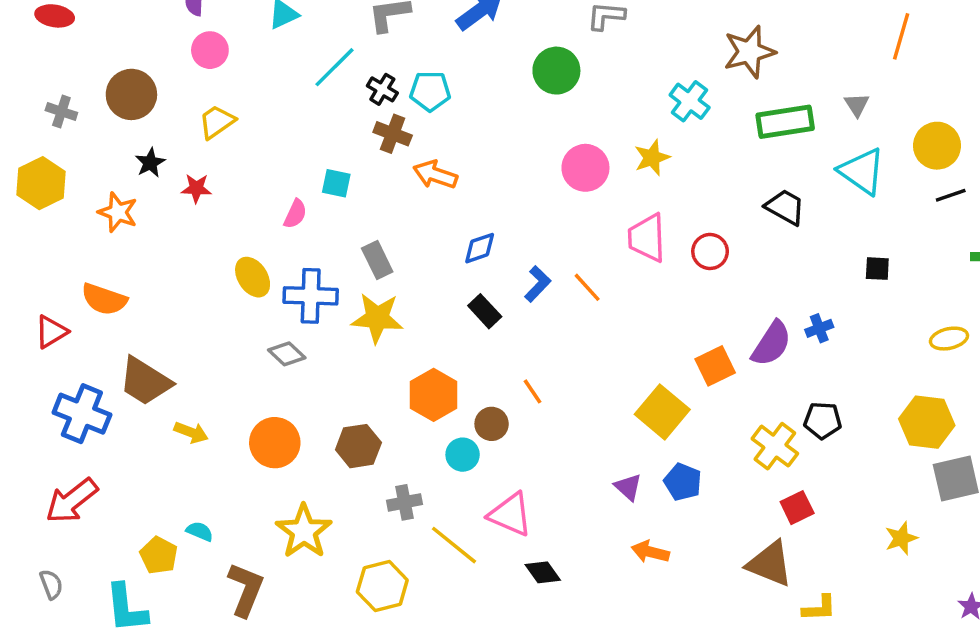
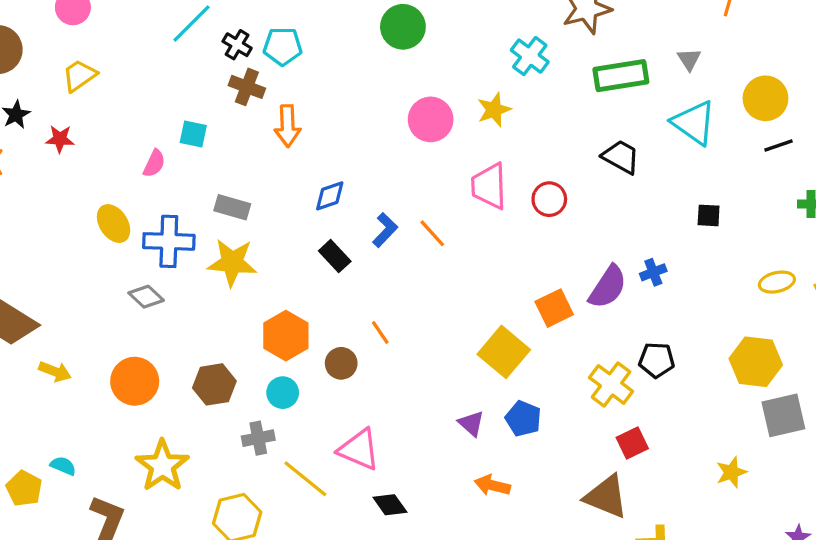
orange arrow: (435, 175) -> (288, 126), turned -111
gray rectangle: (377, 260) -> (232, 207), turned -48
cyan circle: (463, 455) -> (283, 393), moved

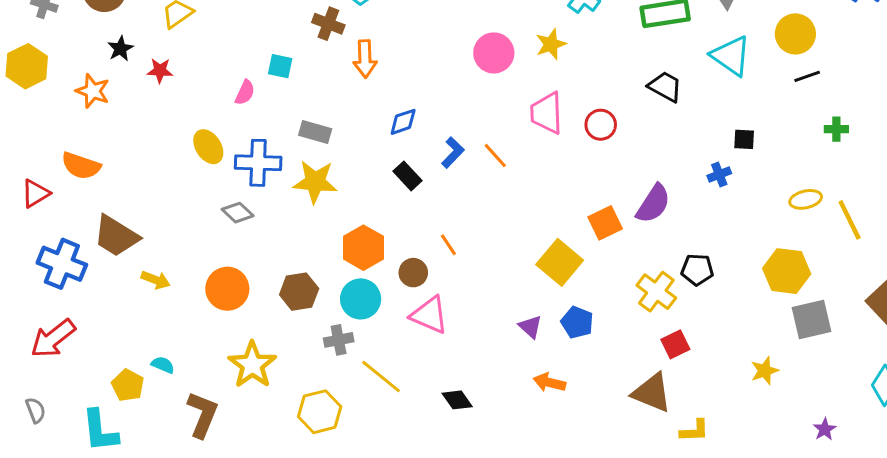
blue cross: (653, 272) -> (719, 174), moved
cyan circle: (283, 393) -> (361, 299), size x1.4
pink triangle: (359, 450) -> (429, 315), moved

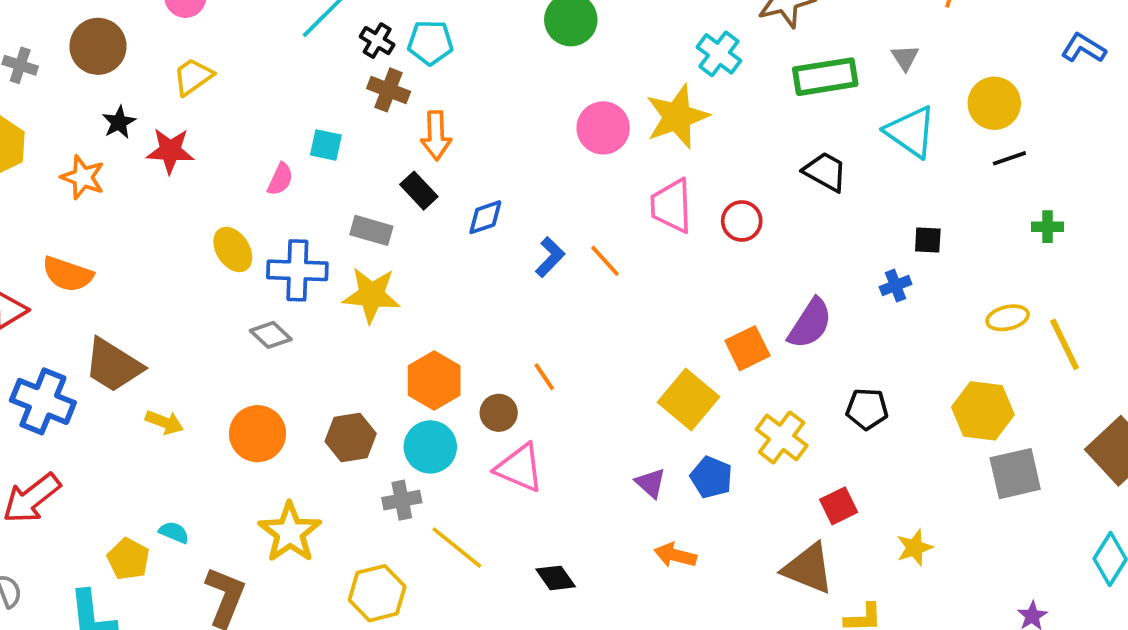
yellow star: (551, 44) -> (677, 117), size x1.6
red star: (160, 71) -> (170, 151), size x1.4
black rectangle: (407, 176) -> (419, 191), moved
yellow cross: (656, 292) -> (782, 437), moved
yellow star: (765, 371) -> (915, 548), moved

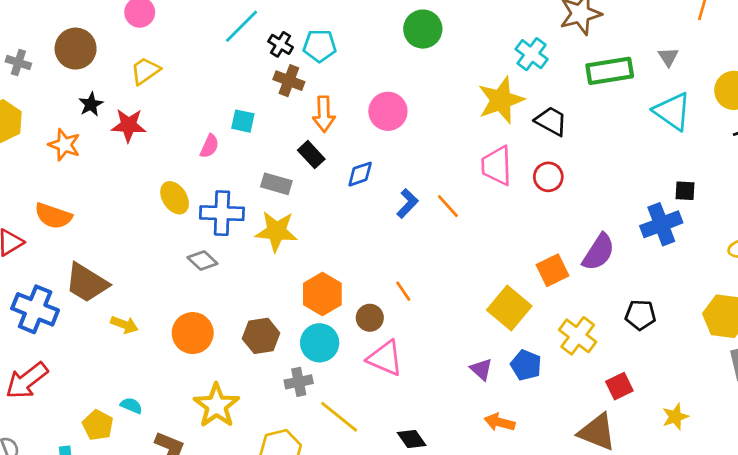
pink circle: (603, 128) -> (388, 111), moved
black trapezoid: (825, 172) -> (551, 121), moved
blue cross: (896, 286) -> (661, 224), size x1.8

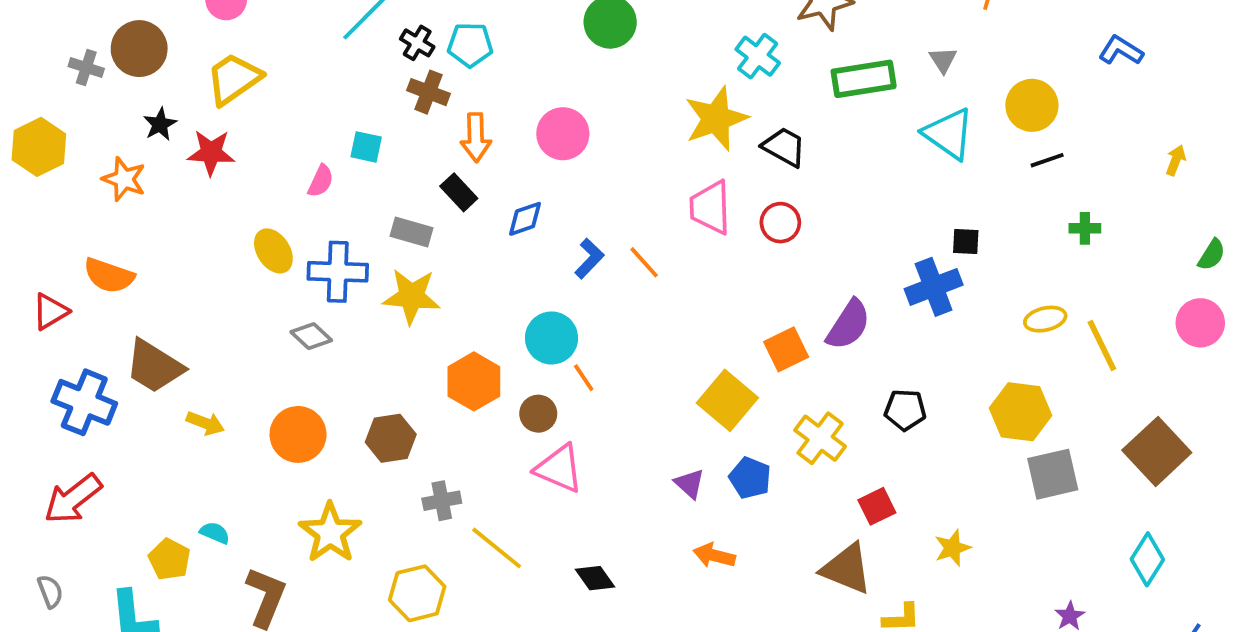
gray cross: (18, 62) -> (86, 67), moved
yellow trapezoid: (145, 71) -> (234, 79), size x1.4
cyan circle: (320, 343) -> (551, 338), moved

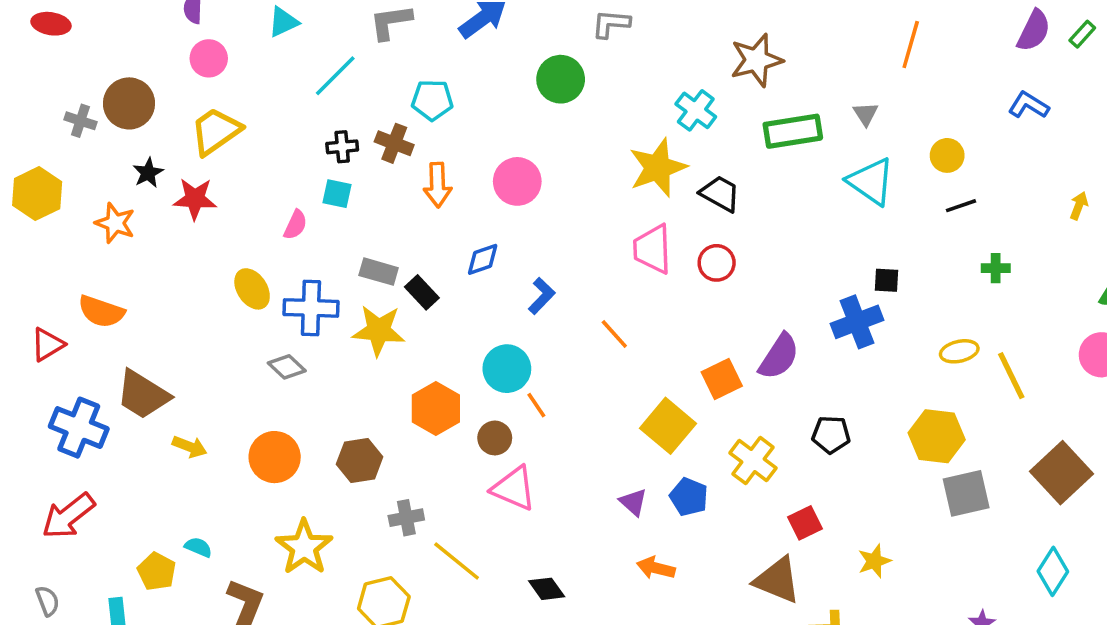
black cross: (417, 43) -> (342, 147), moved, turned -36
yellow circle: (1032, 105) -> (947, 155), size x0.7
black rectangle: (459, 192) -> (422, 292), moved
orange line: (644, 262) -> (614, 334), moved

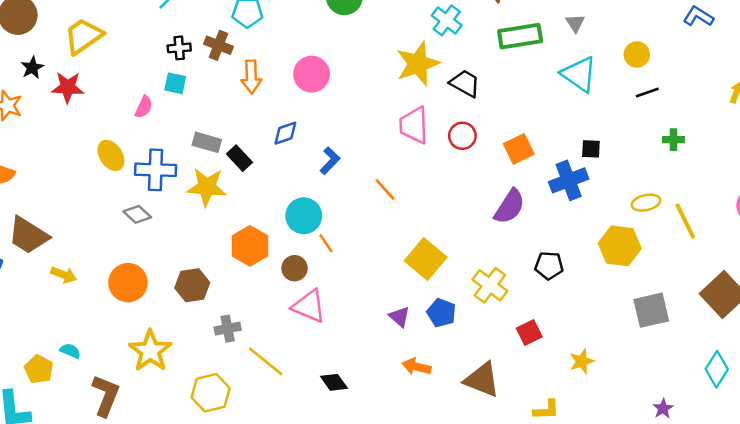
orange square: (722, 379) -> (519, 149), moved
yellow hexagon: (937, 436) -> (620, 246), moved
brown triangle: (777, 580) -> (482, 380), moved

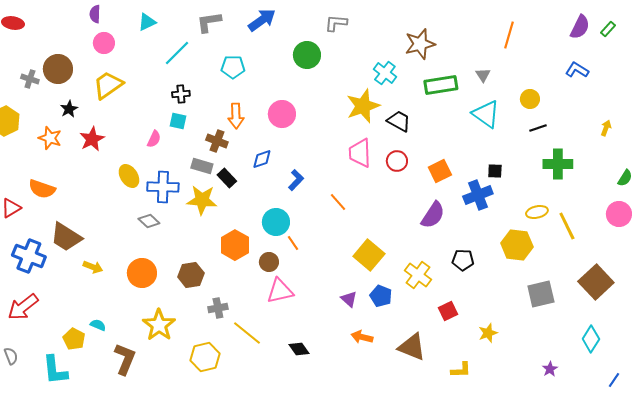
brown cross: (218, 45) -> (217, 141), moved
red star: (68, 87) -> (92, 139), moved, turned -30
green cross: (674, 140) -> (558, 164), size x1.8
pink triangle: (309, 306) -> (280, 291), turned -36

